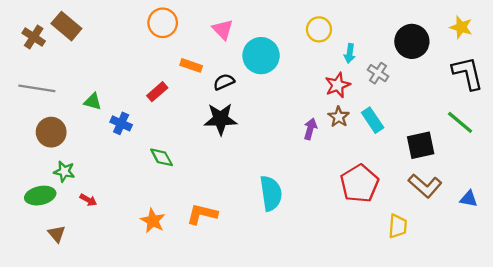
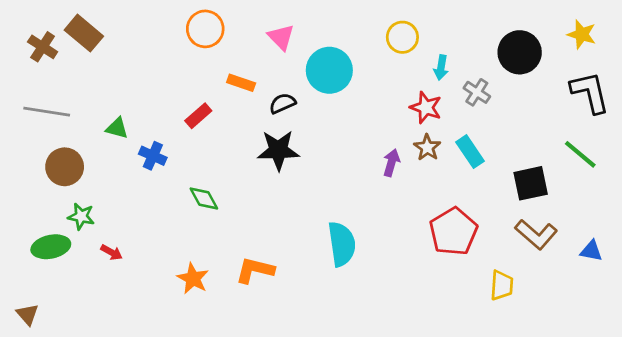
red star: (338, 85) -> (426, 107), turned -30
brown triangle: (57, 234) -> (27, 314), moved

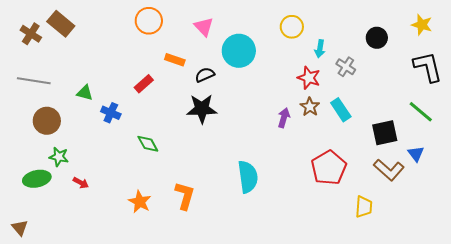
black circle: (520, 52) -> (377, 38), size x0.7
blue triangle: (591, 251) -> (416, 154), moved, turned 42
orange L-shape: (255, 270) -> (185, 196), turned 92

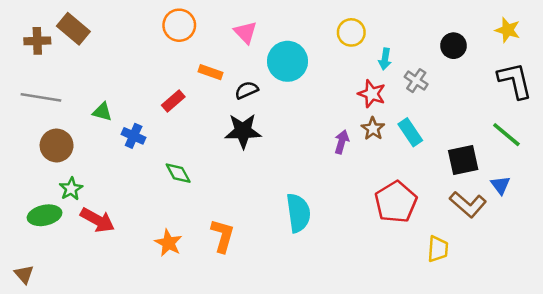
brown cross: (31, 34) -> (37, 41), turned -35
green star: (59, 157) -> (71, 189), turned 30
red arrow: (81, 183) -> (97, 220), size x1.8

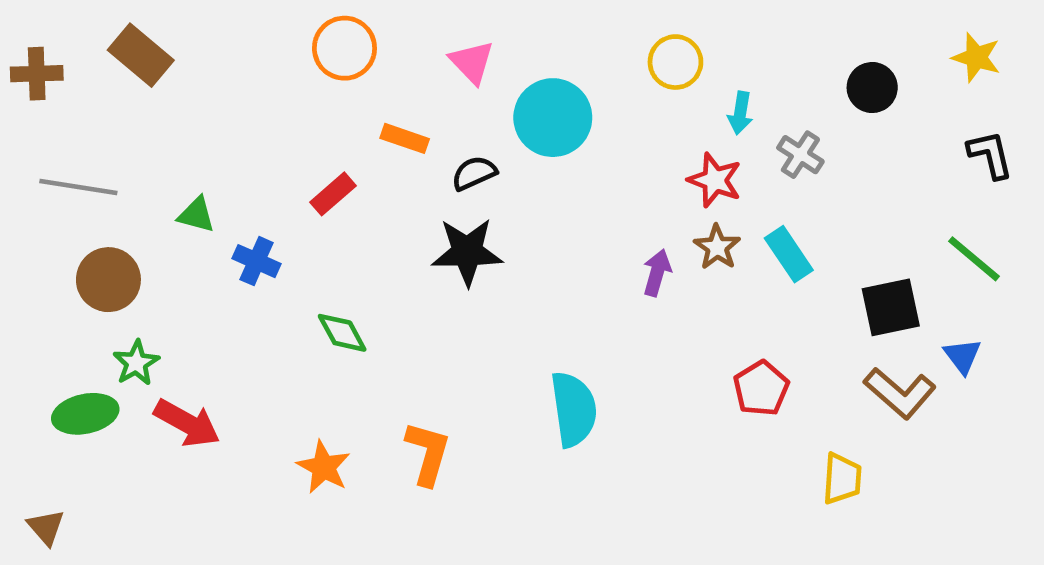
brown cross: (37, 41) -> (37, 74), moved
black L-shape: (515, 81) -> (990, 155), size x0.7
red pentagon: (396, 202) -> (761, 388), size x0.7

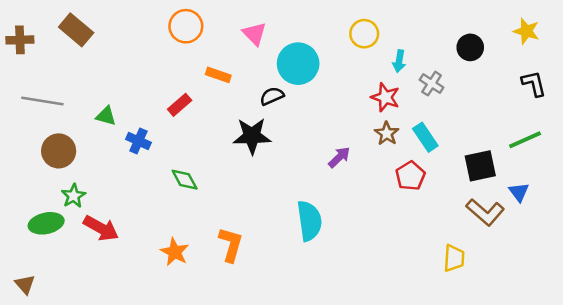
black semicircle: (474, 173) -> (272, 96), moved
green line: (974, 259) -> (525, 140), turned -64
purple arrow: (657, 273) -> (339, 157), moved, turned 30
red pentagon: (761, 388) -> (410, 176), moved

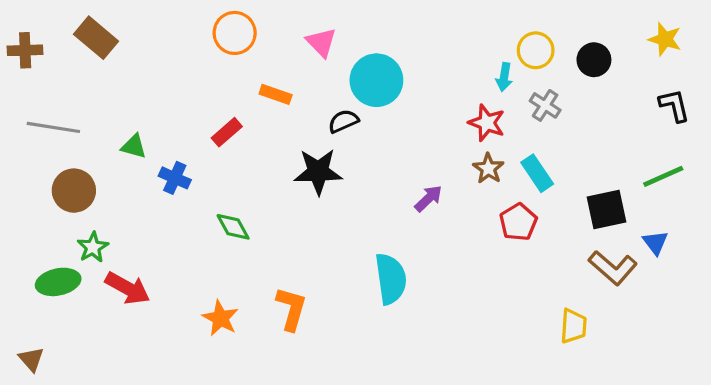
yellow circle: (364, 34) -> (536, 50), moved

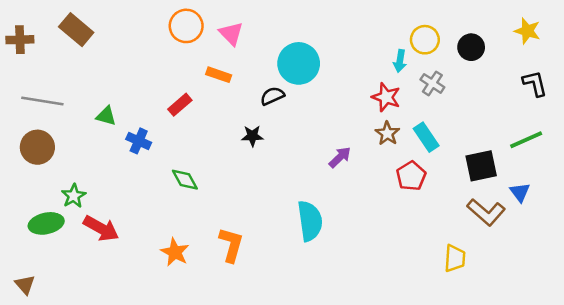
pink triangle: (321, 42) -> (231, 33), moved
black star: (318, 172) -> (252, 136), size x0.6
brown circle: (74, 191) -> (37, 147), moved

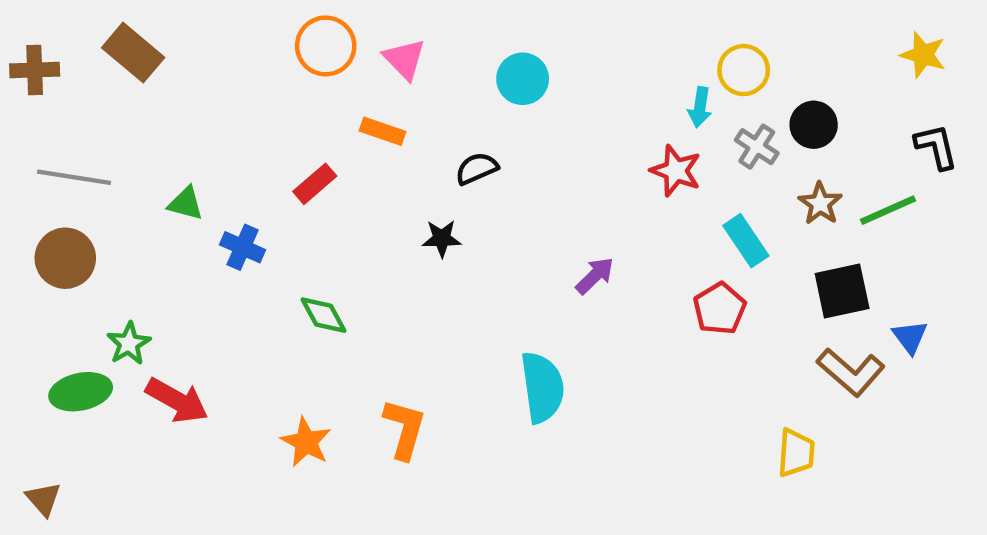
black circle: (471, 47) -> (814, 125), moved
cyan circle: (299, 63) -> (523, 79), moved, size x0.7
brown star: (387, 133) -> (820, 203), moved
green line: (526, 140) -> (888, 210), moved

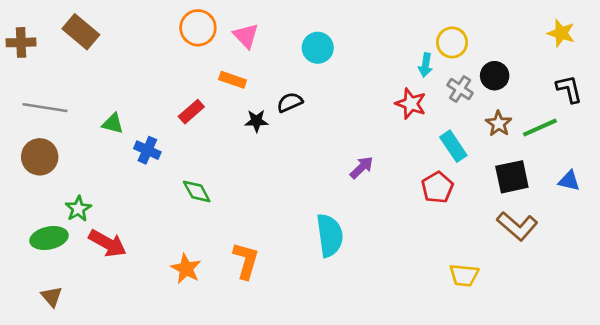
black star: (442, 239) -> (256, 121), moved
blue triangle: (910, 337) -> (569, 181), moved, turned -40
yellow trapezoid: (796, 453) -> (464, 275), moved, turned 92
brown triangle: (43, 499) -> (52, 297), moved

